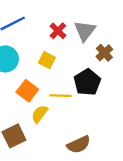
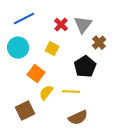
yellow line: (60, 96) -> (71, 92), moved

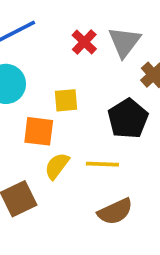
yellow square: (52, 49) -> (66, 100), moved, turned -32
orange square: (36, 74) -> (39, 131), turned -30

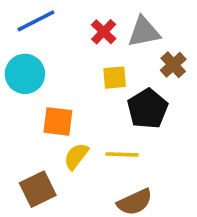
gray triangle: (124, 42) -> (144, 32), turned 42
yellow square: (66, 100) -> (115, 78), moved

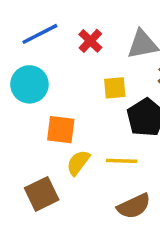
red cross: (104, 32) -> (90, 41), moved

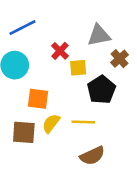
red cross: (90, 41) -> (60, 51), moved
brown square: (42, 194) -> (24, 132), moved, turned 30

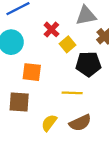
yellow square: (78, 68) -> (68, 44), turned -35
black pentagon: (101, 90) -> (88, 64), turned 30
yellow semicircle: (51, 123) -> (49, 123), moved

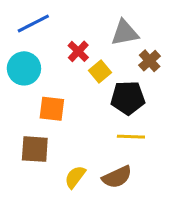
yellow line: (72, 93) -> (131, 137), moved

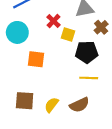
yellow square: (100, 72) -> (68, 34), turned -32
brown square: (35, 149) -> (25, 101), moved

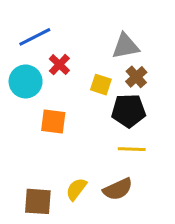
red cross: (54, 21) -> (59, 65), moved
brown cross: (101, 27) -> (136, 77), moved
brown square: (25, 101) -> (38, 201), moved

